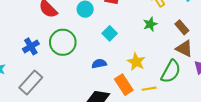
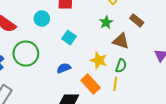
brown triangle: (184, 49) -> (121, 41), moved
green semicircle: (171, 71) -> (121, 66), moved, size x0.6
yellow line: (149, 89) -> (115, 84), turned -64

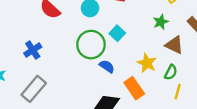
green circle: (26, 54) -> (91, 45), moved
blue semicircle: (64, 68) -> (107, 66), turned 48
yellow line: (115, 84) -> (178, 92), moved

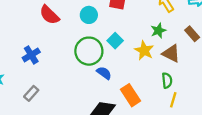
yellow star: (147, 63) -> (144, 50), moved
green semicircle: (171, 72) -> (167, 80), turned -35
gray rectangle: (34, 89) -> (31, 93), size x0.6

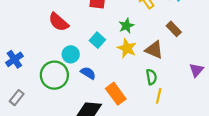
red semicircle: (49, 15) -> (59, 22), moved
cyan circle: (89, 15) -> (71, 54), moved
green star: (158, 31) -> (126, 26), moved
green circle: (89, 51) -> (54, 75), moved

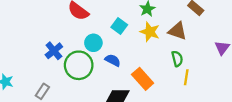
blue cross: (14, 59) -> (54, 51), moved

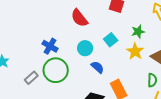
blue cross: (54, 51) -> (50, 46), turned -35
green circle: (79, 65) -> (56, 70), moved

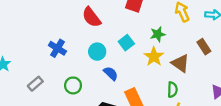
green circle: (56, 70) -> (73, 85), moved, size x0.6

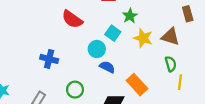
green star: (158, 34) -> (130, 16), moved
brown rectangle: (204, 47) -> (188, 14), turned 35
cyan circle: (97, 52) -> (97, 49), moved

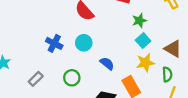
cyan square: (113, 33) -> (143, 41), moved
yellow star: (143, 38) -> (145, 63), moved, turned 30
cyan circle: (97, 49) -> (84, 43), moved

